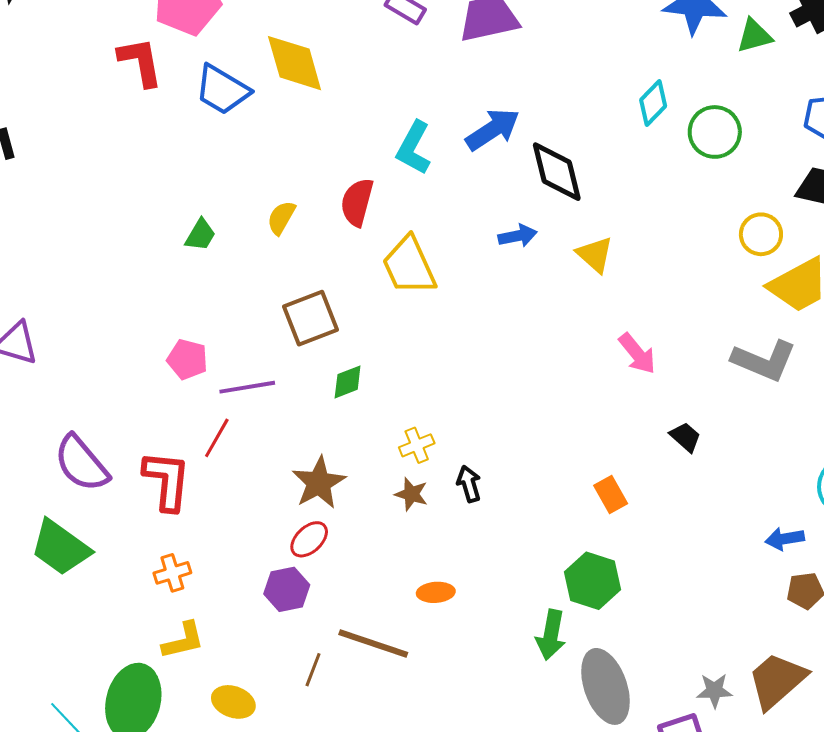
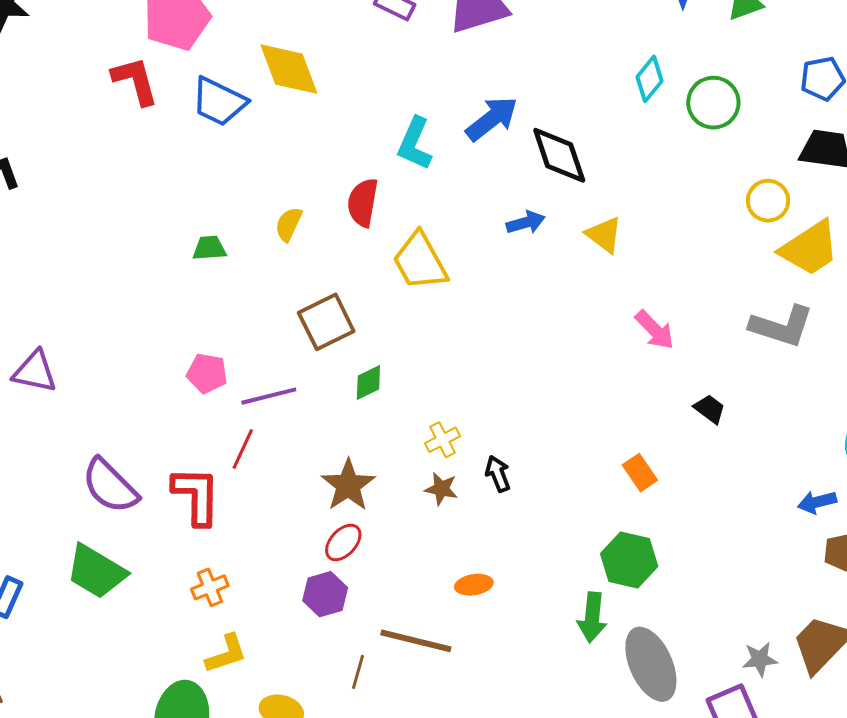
green trapezoid: (200, 235) -> (209, 248), turned -120

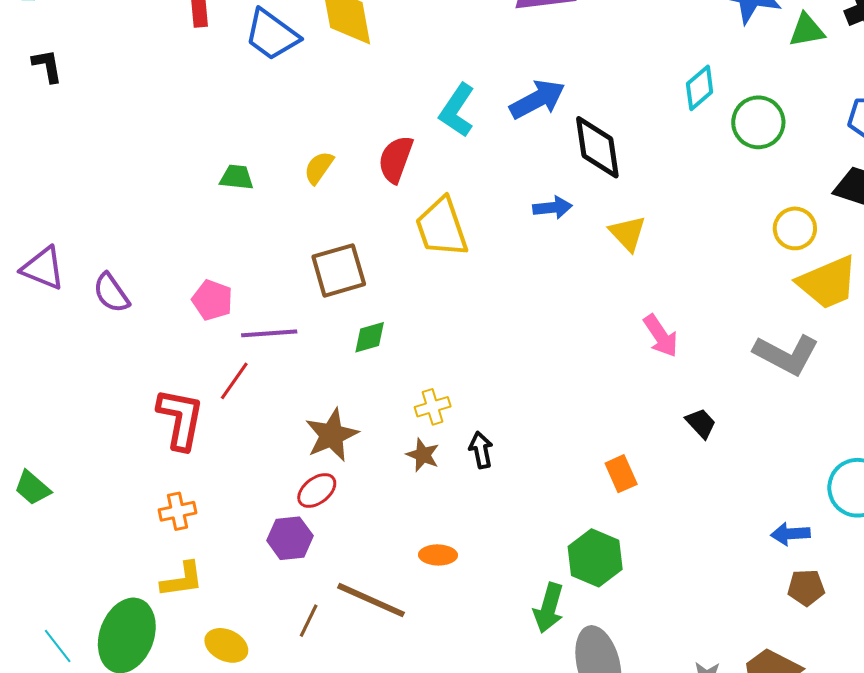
purple semicircle: (110, 486) -> (111, 293), moved, size x0.7
green trapezoid: (96, 572) -> (32, 488), moved, size x0.6

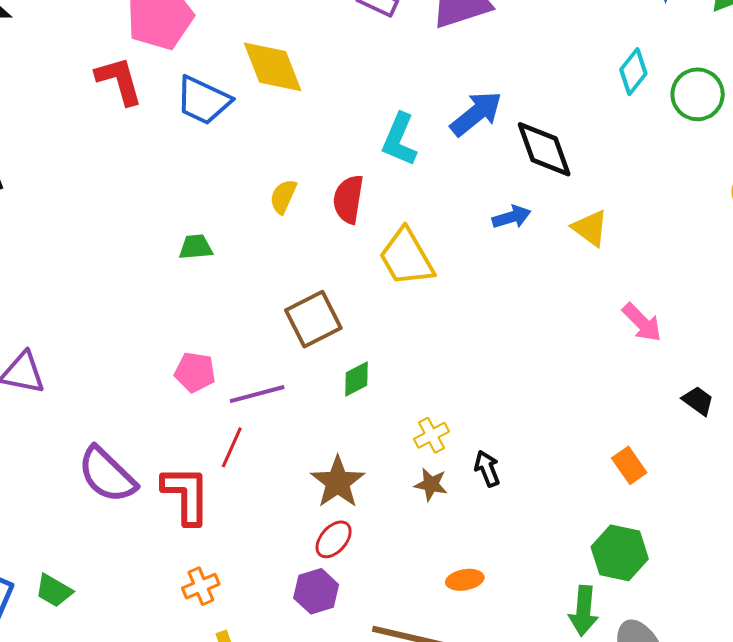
yellow semicircle: (319, 168) -> (283, 196), moved
purple semicircle: (111, 293) -> (107, 475), moved, size x1.5

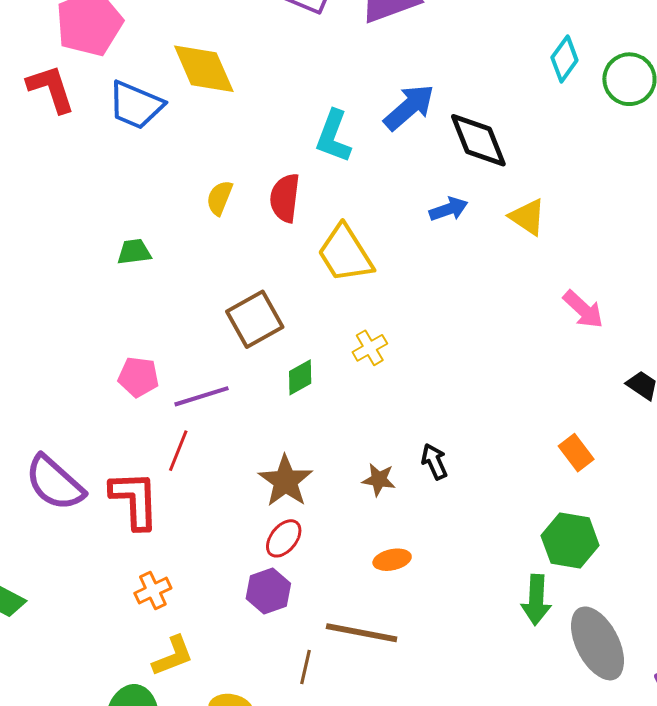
yellow cross: (431, 435) -> (370, 348), moved
orange ellipse: (465, 580) -> (392, 560), moved

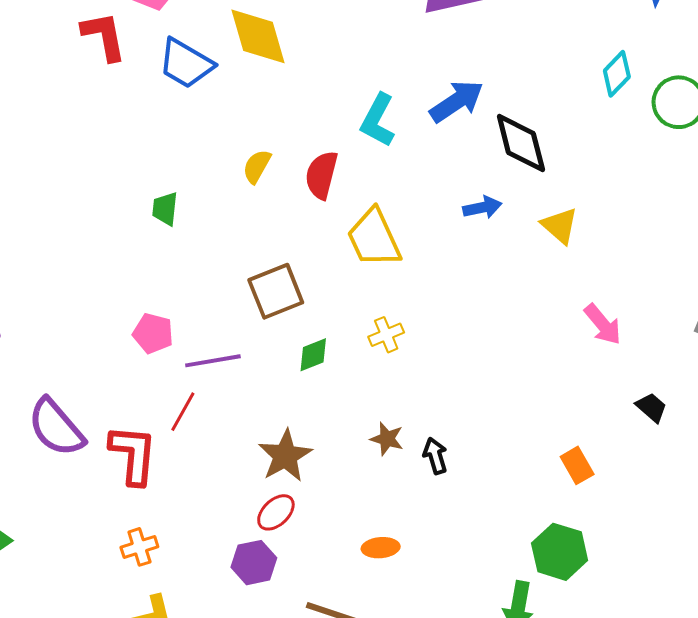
green trapezoid: (134, 252) -> (165, 209), turned -84
brown star: (379, 480) -> (387, 439), moved

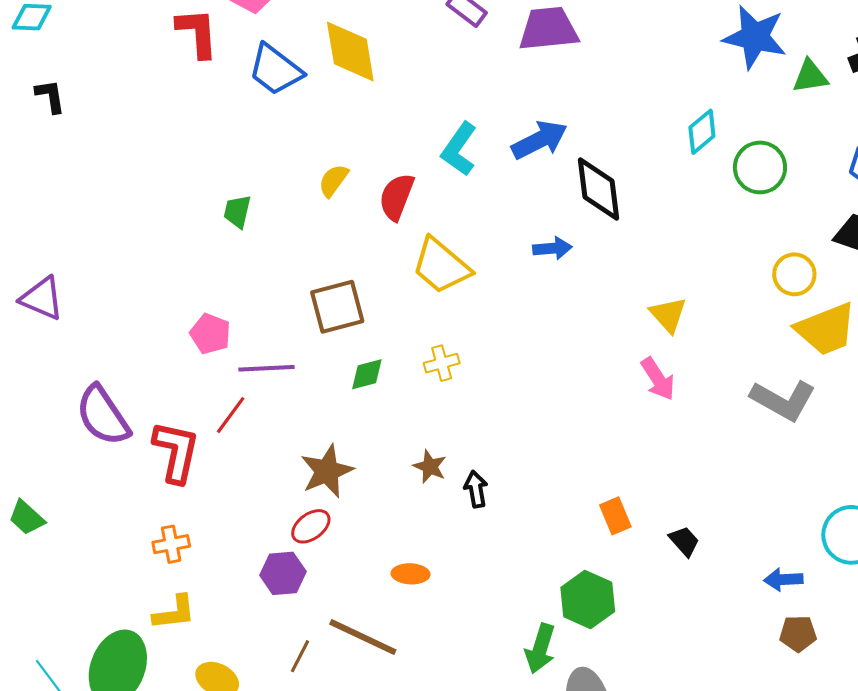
yellow triangle: (560, 226) -> (668, 315), moved
yellow trapezoid: (374, 238) -> (441, 266), turned -32
black trapezoid: (651, 407) -> (684, 541), moved

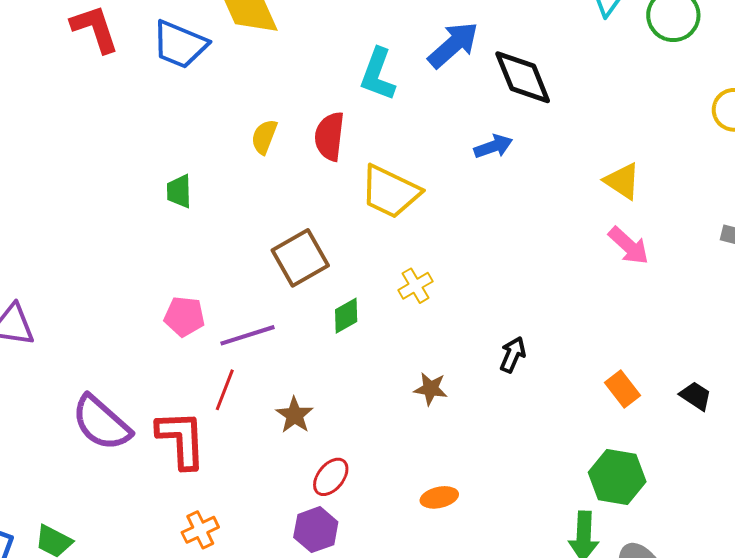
brown star: (327, 471) -> (295, 415), moved, size x0.7
black arrow: (476, 489) -> (513, 355), moved, turned 48

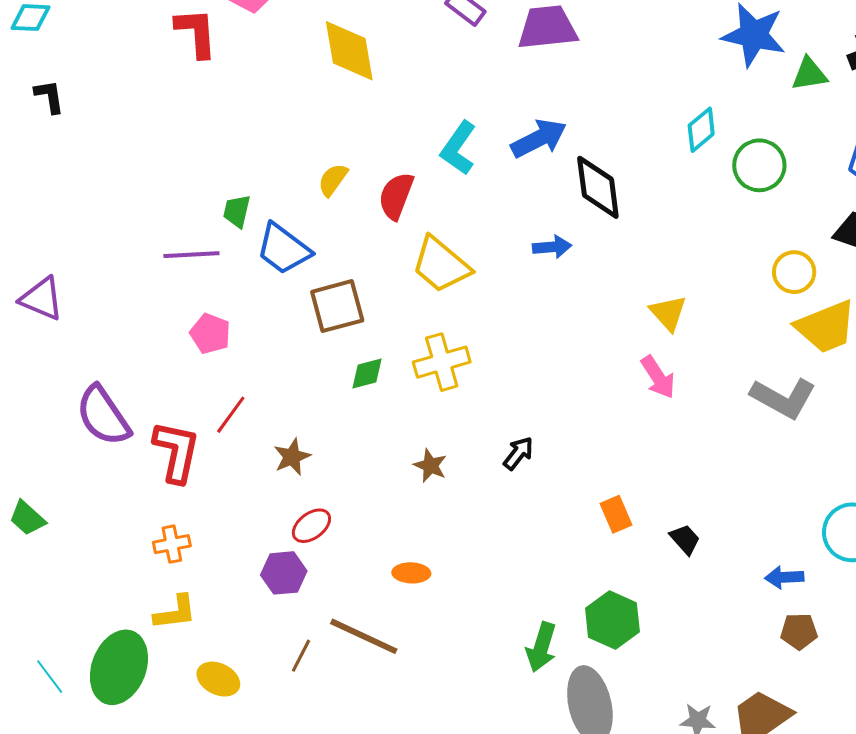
blue trapezoid: (180, 45) -> (283, 249), moved
yellow cross: (416, 286) -> (442, 362), size x1.6
purple line: (248, 335) -> (191, 255), moved
green hexagon: (617, 477) -> (612, 620), moved

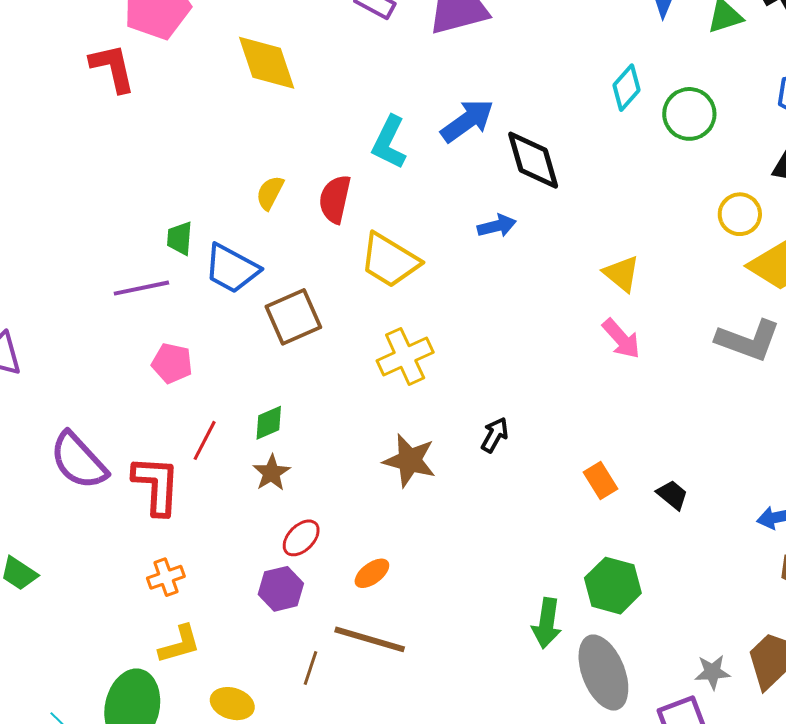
green diamond: (367, 374) -> (269, 423), moved
brown star: (430, 466) -> (410, 460), size x1.6
orange ellipse: (411, 573) -> (372, 573), moved, turned -30

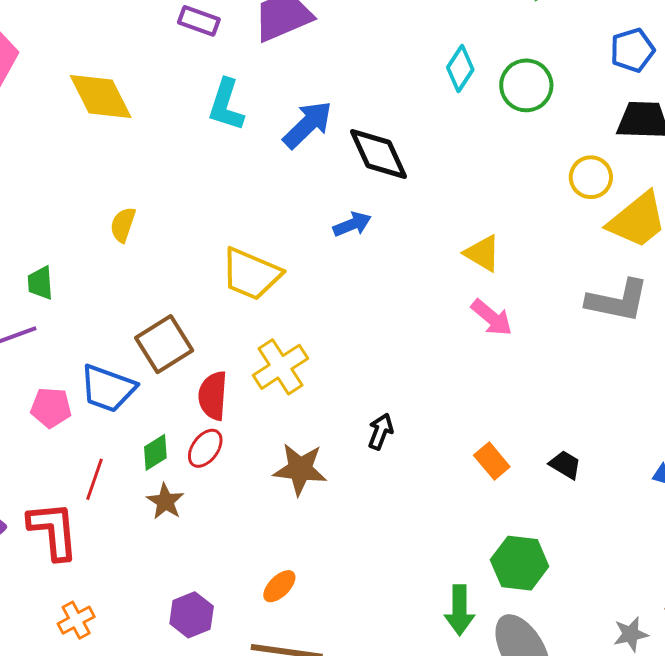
cyan L-shape: (389, 142) -> (226, 105), moved
red semicircle: (335, 199) -> (213, 396), moved
blue trapezoid: (232, 269) -> (108, 388), moved
red ellipse: (301, 538) -> (205, 448), moved

